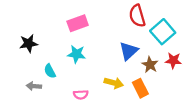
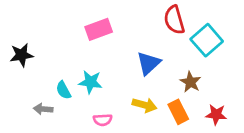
black star: (29, 43) -> (22, 55), moved
blue triangle: (129, 51) -> (149, 63), moved
cyan star: (76, 54) -> (90, 82), moved
red star: (173, 60) -> (216, 114), moved

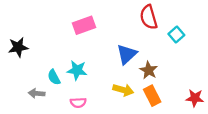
cyan square: (207, 40) -> (176, 34), size x0.6
brown star: (190, 82) -> (149, 70), moved
red star: (216, 114) -> (195, 98), moved
pink semicircle: (103, 120) -> (78, 103), moved

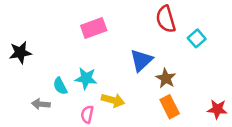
yellow arrow: (123, 90) -> (113, 100), moved
pink semicircle: (78, 103) -> (87, 114), turned 105

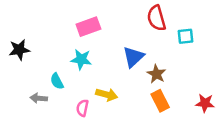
cyan square: (197, 38) -> (186, 36), turned 35
cyan star: (86, 78) -> (81, 59), moved

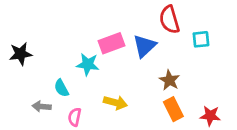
pink rectangle: (88, 27) -> (111, 43), moved
blue triangle: (133, 57) -> (144, 46), moved
red star: (205, 103) -> (210, 116), moved
pink semicircle: (82, 108) -> (75, 117), moved

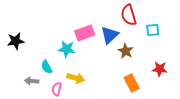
brown star: (169, 80) -> (126, 51), moved
yellow arrow: (115, 103) -> (76, 78), moved
red star: (210, 116) -> (160, 69), moved

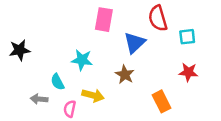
pink rectangle: (85, 33) -> (104, 20), moved, turned -60
brown star: (126, 51) -> (125, 75), moved
red star: (160, 69) -> (188, 72), moved

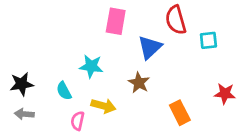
black star: (20, 50) -> (22, 84), moved
red star: (188, 72) -> (225, 94), moved
gray arrow: (39, 99) -> (24, 114), moved

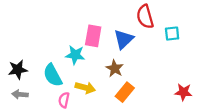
pink rectangle: (116, 21) -> (93, 36), moved
cyan semicircle: (64, 91) -> (53, 75), size x1.5
red star: (225, 94) -> (183, 92), moved
orange rectangle: (180, 113) -> (125, 92), moved, turned 66

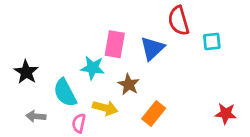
brown star: (115, 68) -> (129, 84), moved
black star: (18, 70) -> (26, 72), moved, turned -30
gray arrow: (20, 94) -> (36, 116), moved

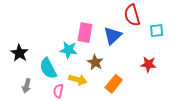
red star: (226, 114) -> (148, 64), moved
gray arrow: (36, 116) -> (27, 86), turned -80

